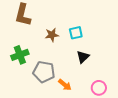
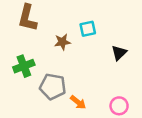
cyan square: (76, 33) -> (88, 29), moved
black triangle: (83, 57) -> (119, 53), moved

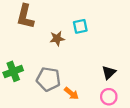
black triangle: (119, 53) -> (109, 73), moved
green cross: (24, 66) -> (13, 71), moved

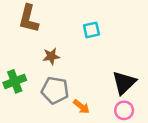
brown star: (57, 38) -> (51, 56), moved
black triangle: (109, 73) -> (124, 83), size x1.5

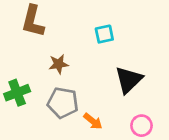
black triangle: (124, 83) -> (129, 80), moved

